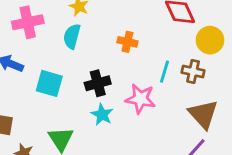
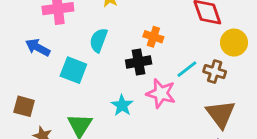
cyan semicircle: (72, 36) -> (99, 40), moved
cyan line: (165, 72) -> (187, 69), turned 30
black cross: (98, 83) -> (139, 62), moved

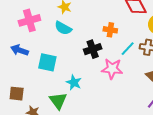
orange cross: (153, 37) -> (110, 30), moved
cyan semicircle: (99, 40) -> (63, 28), moved, turned -72
cyan star: (122, 105) -> (74, 82), moved

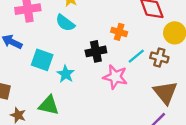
cyan star: (74, 82) -> (66, 74), moved
green triangle: (58, 101) -> (49, 105), turned -48

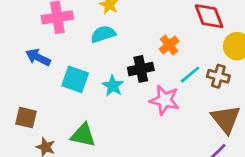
cyan semicircle: (65, 23) -> (103, 34), turned 126
orange cross: (119, 32) -> (169, 45), turned 35
cyan star: (66, 74) -> (113, 86), moved

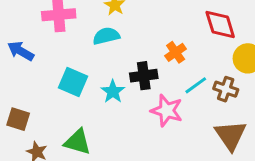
blue arrow: (38, 57) -> (21, 51), moved

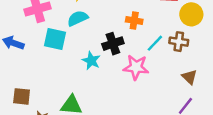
orange cross: (176, 52) -> (134, 21), turned -35
cyan square: (73, 82) -> (55, 39), moved
brown triangle: (231, 135) -> (189, 77), size x0.6

